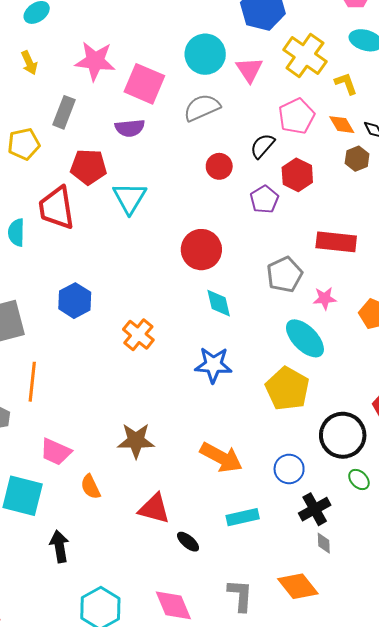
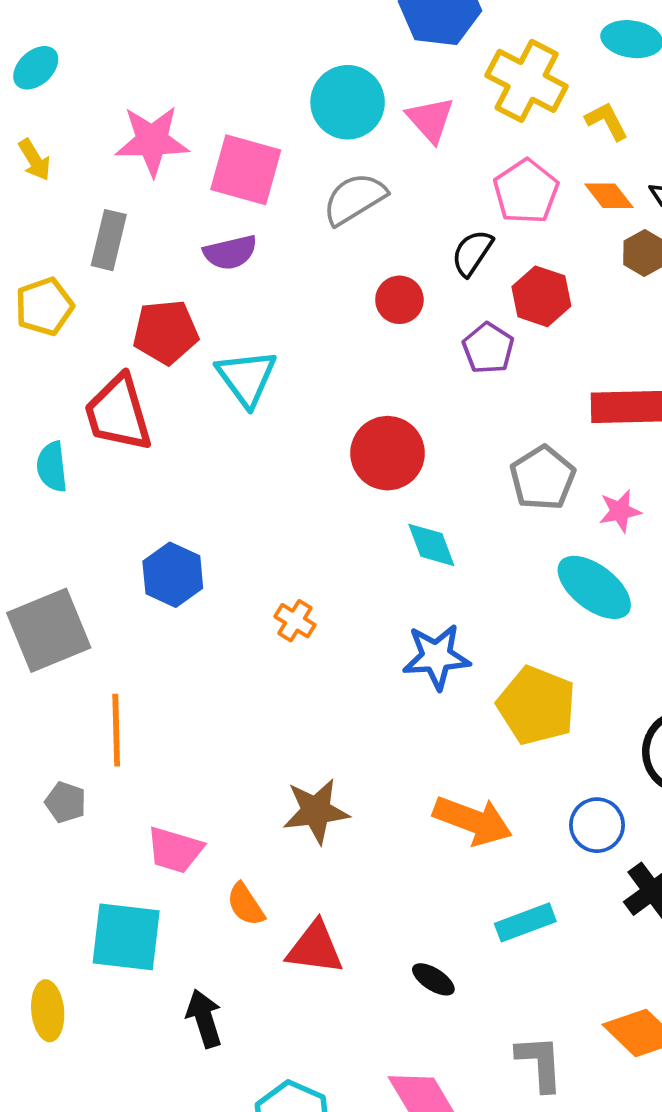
orange cross: (138, 335) -> (295, 621), size x0.7
yellow pentagon: (287, 389) -> (536, 706), moved
red triangle: (154, 509) -> (315, 948), moved

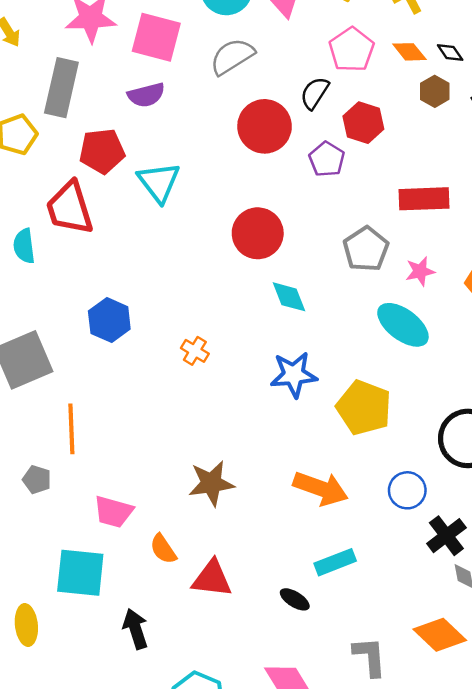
gray rectangle: (109, 240) -> (61, 88), size x1.4
red circle: (399, 300) -> (265, 126), size x1.6
cyan rectangle: (525, 922) -> (335, 562), moved

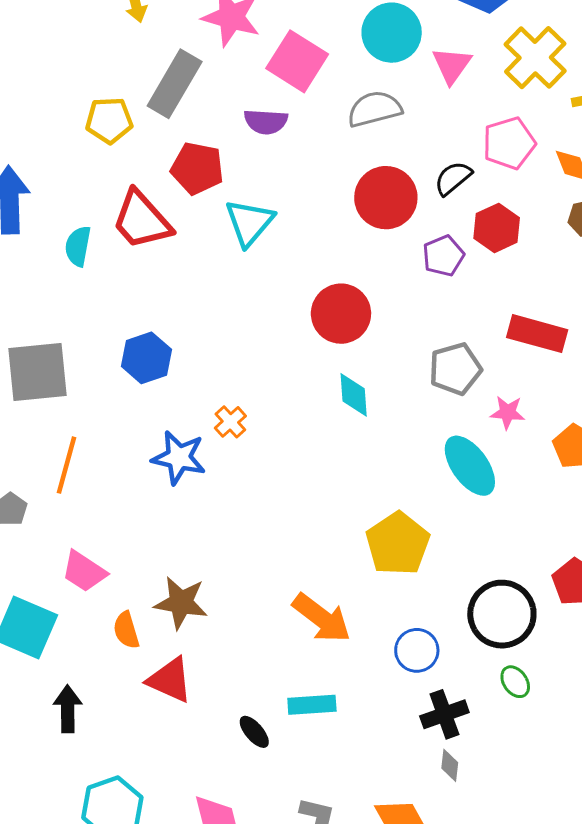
red trapezoid: (70, 208) -> (142, 220), turned -42
blue star: (294, 375) -> (179, 458), moved
brown star: (211, 483) -> (181, 603), moved

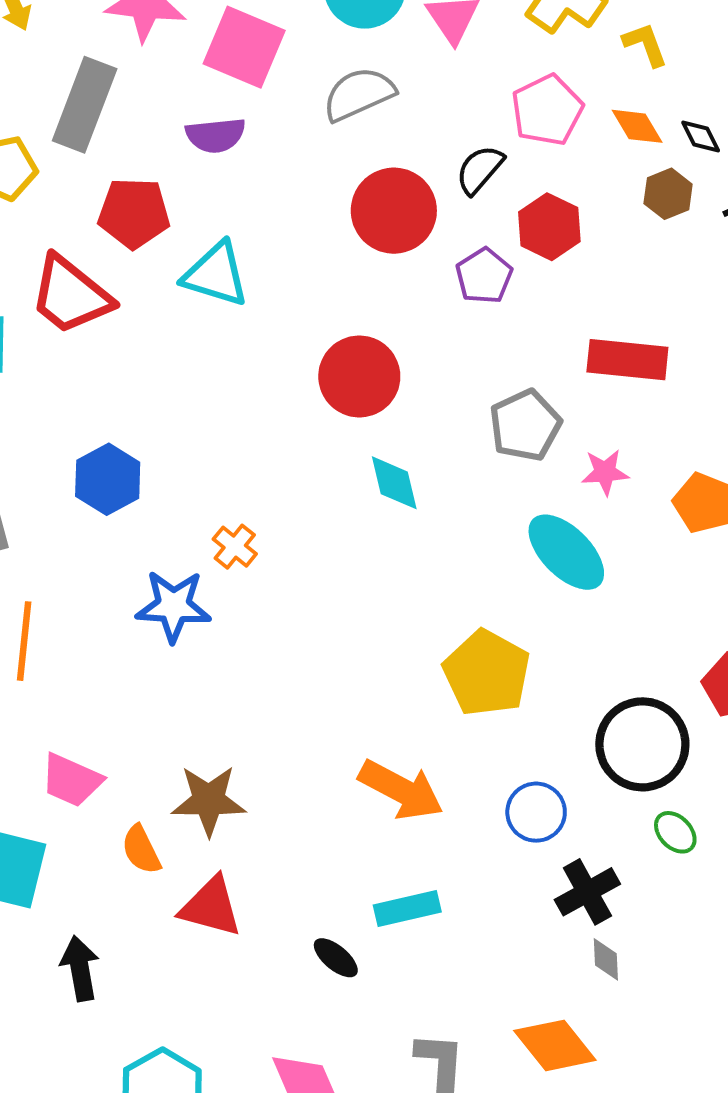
cyan triangle: (249, 222) -> (216, 274), turned -44

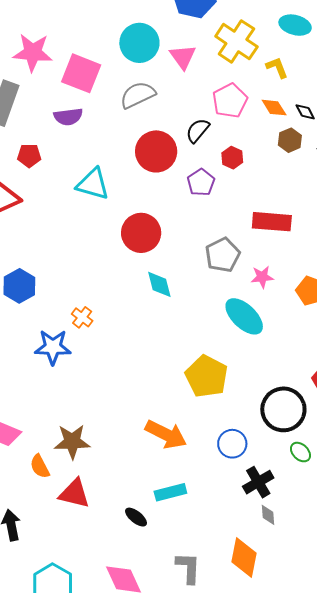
red pentagon: (134, 213) -> (29, 156), size x0.7
red hexagon: (549, 227) -> (232, 158), size x0.7
cyan triangle: (216, 274) -> (93, 184), moved
orange diamond: (555, 1045) -> (244, 557), turned 51

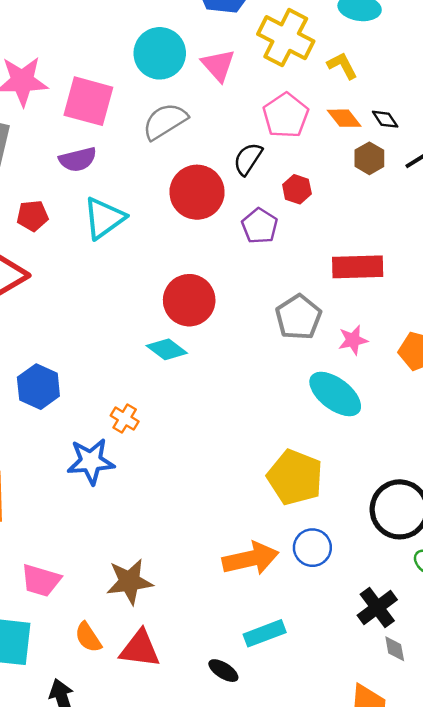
cyan triangle: (93, 184) -> (104, 218), moved, turned -45
cyan diamond: (159, 284) -> (167, 349), moved, turned -32
orange arrow: (166, 434) -> (251, 559), turned -33
blue circle: (232, 444) -> (312, 548), moved
orange semicircle: (40, 466) -> (88, 637), moved

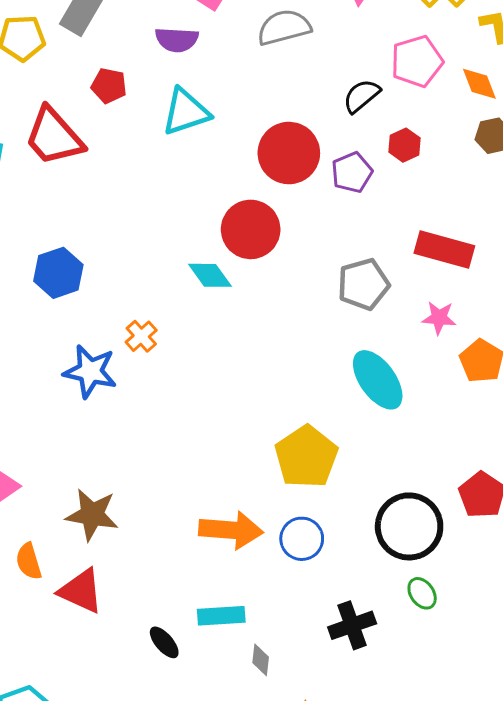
red circle: (197, 192) -> (289, 153), moved
pink star: (353, 340) -> (439, 318), moved
gray diamond: (395, 649) -> (261, 660), moved

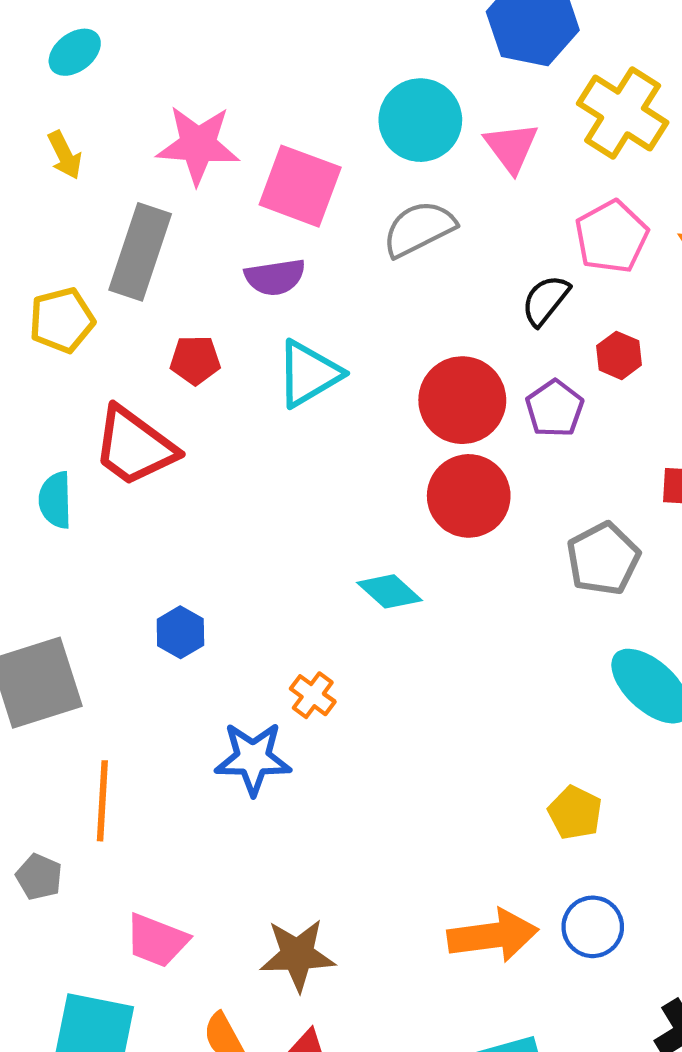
red circle: (251, 229) -> (469, 496), moved
blue hexagon: (58, 273) -> (180, 632), size x0.7
yellow pentagon: (306, 457) -> (575, 813), size x0.6

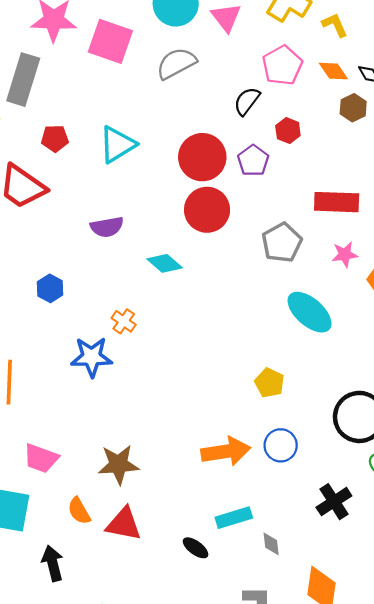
purple semicircle: (275, 277) -> (107, 227), moved

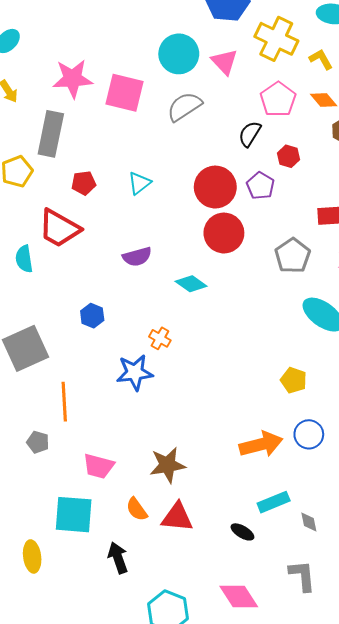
cyan triangle: (117, 145) -> (139, 183), size x0.7

